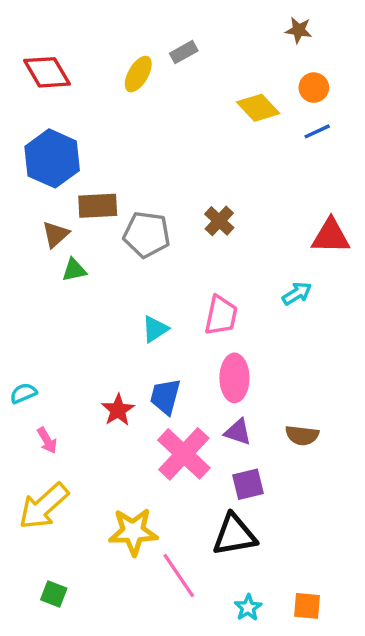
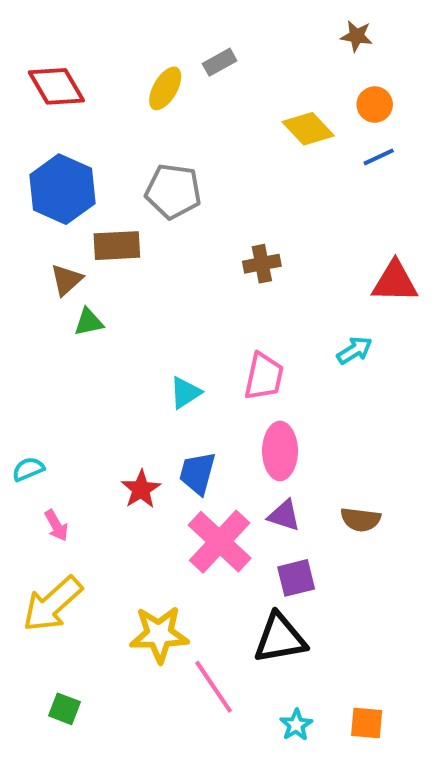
brown cross: (219, 221) -> (262, 264), turned 36
gray pentagon: (147, 234) -> (173, 191), moved

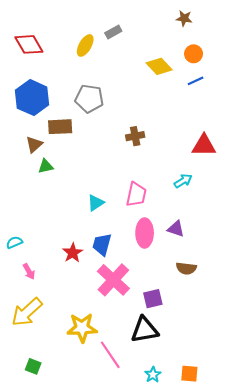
purple triangle: (284, 515) -> (176, 229), moved

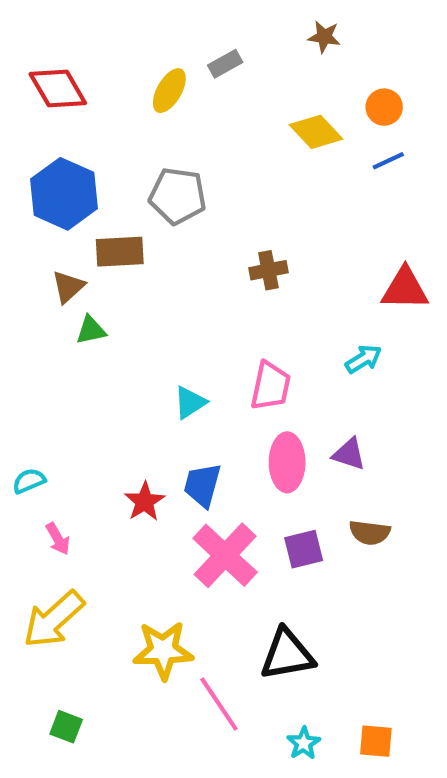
brown star: (184, 18) -> (324, 37), moved
purple square: (153, 299) -> (304, 549), moved

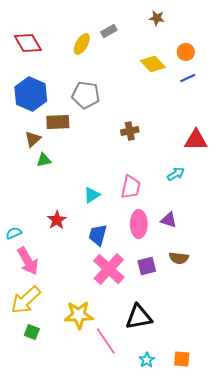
red star: (145, 502) -> (57, 220), moved
pink arrow: (58, 539) -> (28, 261), size x1.8
green square: (66, 727) -> (32, 332), moved

